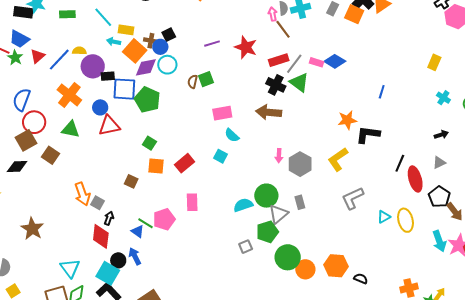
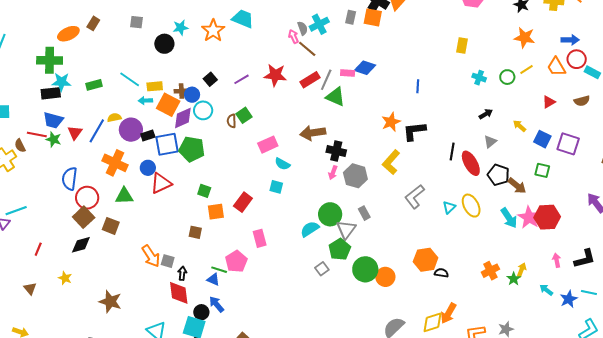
black square: (169, 35) -> (210, 79), moved
black cross: (276, 85) -> (336, 151), moved
pink arrow: (279, 156) -> (333, 173), turned 32
orange hexagon: (336, 266) -> (426, 260), moved

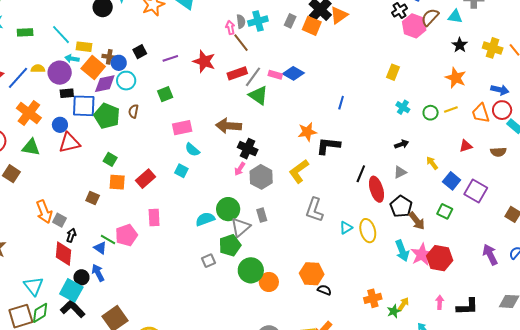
brown semicircle: (232, 121) -> (133, 111), moved
purple circle: (131, 130) -> (60, 73), moved
gray L-shape: (415, 197) -> (314, 210), turned -45

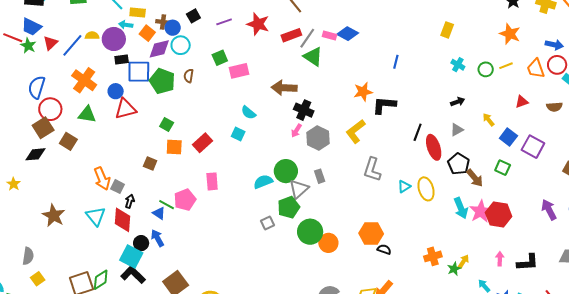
orange square: (93, 68) -> (147, 33), size x0.7
pink rectangle: (182, 128) -> (239, 71), moved
cyan triangle: (34, 286) -> (96, 216), moved

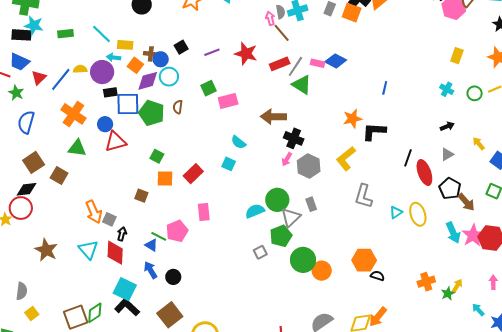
yellow rectangle: (447, 30) -> (457, 56), moved
green star: (28, 46) -> (16, 93), moved
red circle: (50, 109) -> (21, 208), moved
black circle: (141, 243) -> (173, 277), moved

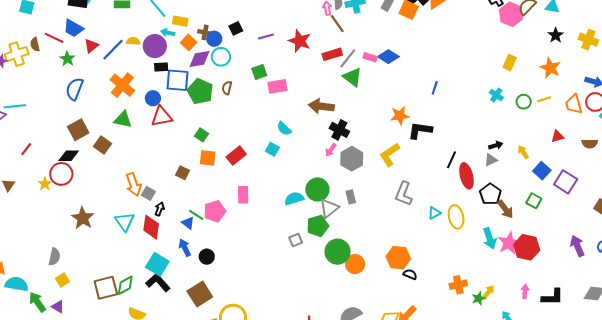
black arrow: (447, 126) -> (496, 145), moved

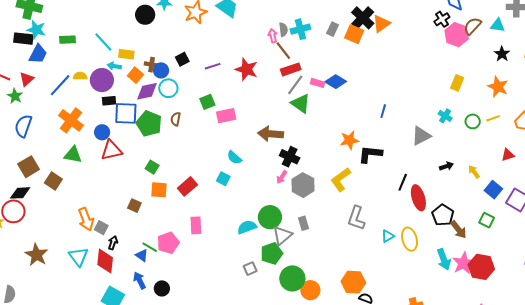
blue trapezoid: (73, 28) -> (38, 54), moved, turned -90
red triangle: (91, 46) -> (27, 79), moved
red rectangle: (332, 54) -> (291, 69), moved
gray triangle: (491, 160) -> (421, 136), moved, size x1.5

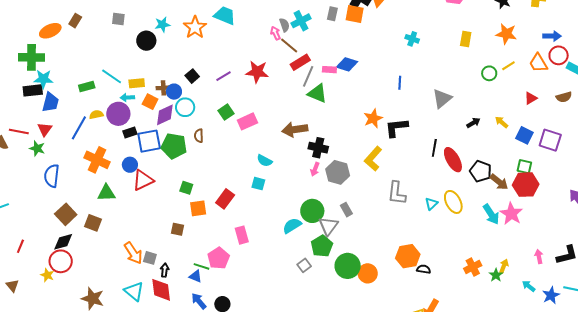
green rectangle: (67, 40) -> (87, 87), moved
cyan cross: (445, 116) -> (412, 39), moved
red hexagon: (481, 267) -> (526, 185), moved

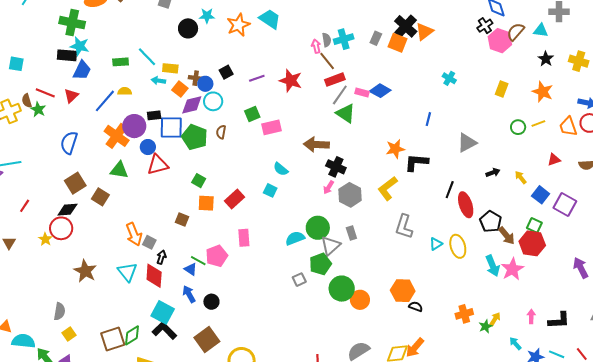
purple circle: (118, 114) -> (134, 126), moved
green star: (37, 148) -> (38, 109), moved

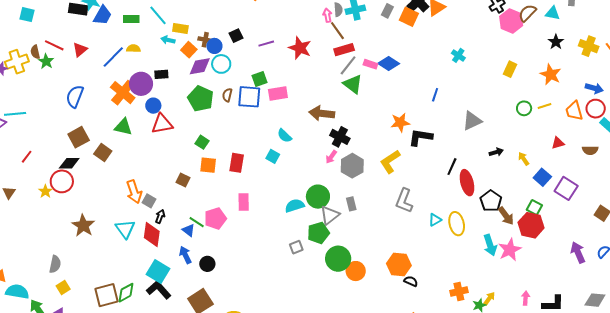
blue trapezoid: (82, 70) -> (103, 15), moved
blue square: (171, 128) -> (249, 97), moved
red rectangle: (235, 199) -> (237, 163), turned -42

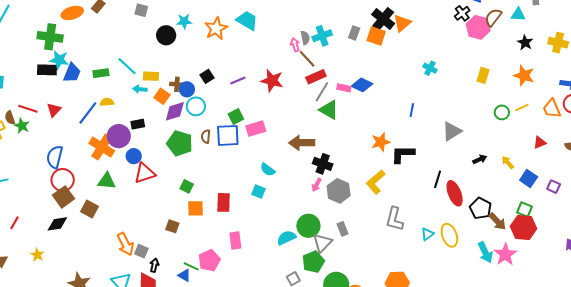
red circle: (62, 181) -> (63, 180), moved
purple square: (566, 188) -> (554, 187), size x0.6

